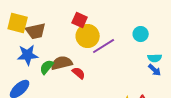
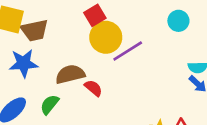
red square: (80, 20) -> (95, 15), turned 35
cyan circle: (141, 34) -> (178, 21), moved
green semicircle: (47, 67) -> (50, 104), moved

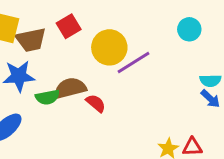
red square: (95, 15) -> (69, 26), moved
green semicircle: (50, 104) -> (47, 97), moved, turned -140

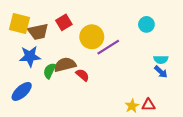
green semicircle: (47, 97) -> (49, 71), turned 126

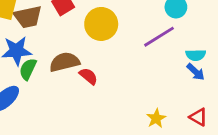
purple line: (108, 47) -> (159, 37), moved
green semicircle: (49, 71) -> (28, 69), moved
red triangle: (148, 105) -> (198, 117), moved, turned 32

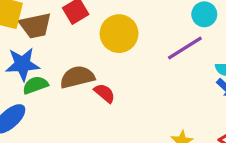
green semicircle: (28, 69) -> (35, 85), turned 45

